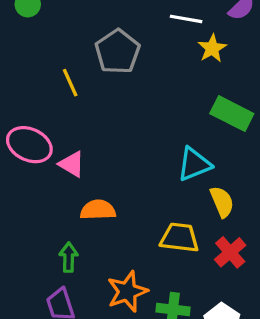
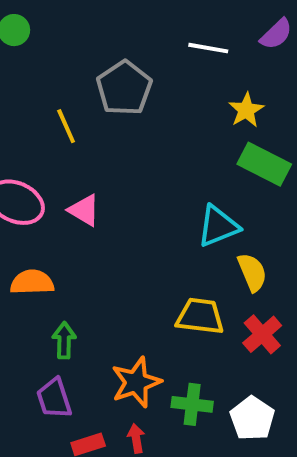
yellow star: (212, 48) -> (246, 110), moved
pink triangle: (72, 164) -> (84, 210), moved
orange semicircle: (98, 210) -> (32, 282), moved

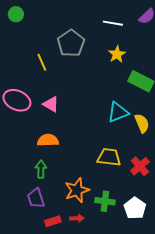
yellow star: (246, 110) -> (117, 54), moved
yellow semicircle: (252, 272) -> (142, 123), moved
orange semicircle: (32, 282) -> (48, 140), moved
red arrow: (136, 438) -> (77, 218), turned 96

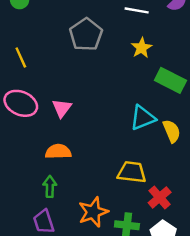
yellow line: (42, 62) -> (21, 57), moved
pink triangle: (51, 104) -> (62, 108), turned 36
red cross: (140, 166) -> (160, 197), moved

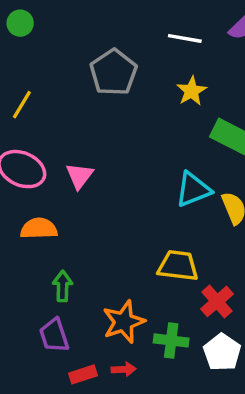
yellow line: (21, 57) -> (22, 105), turned 55
orange semicircle: (58, 152) -> (39, 228), moved

